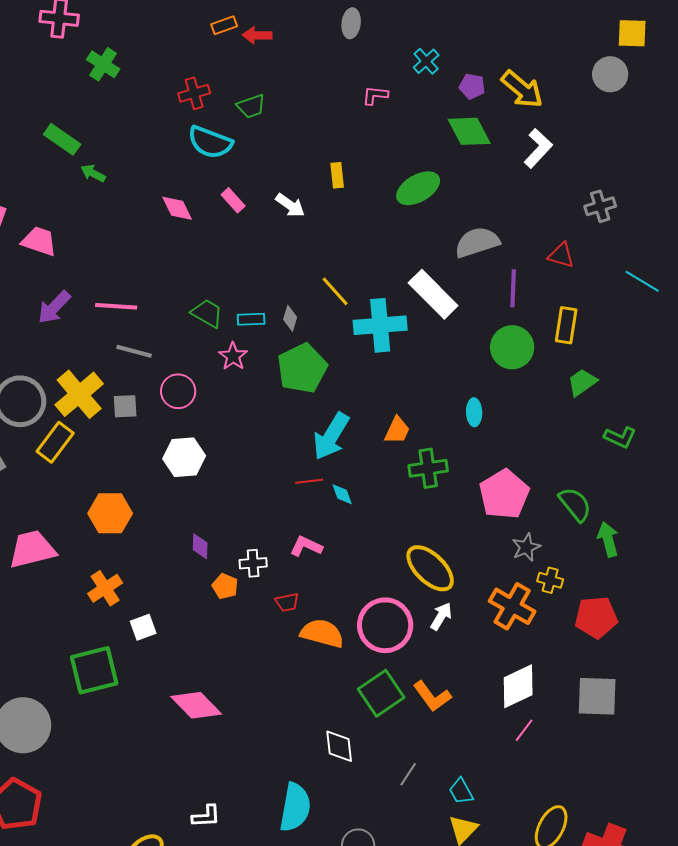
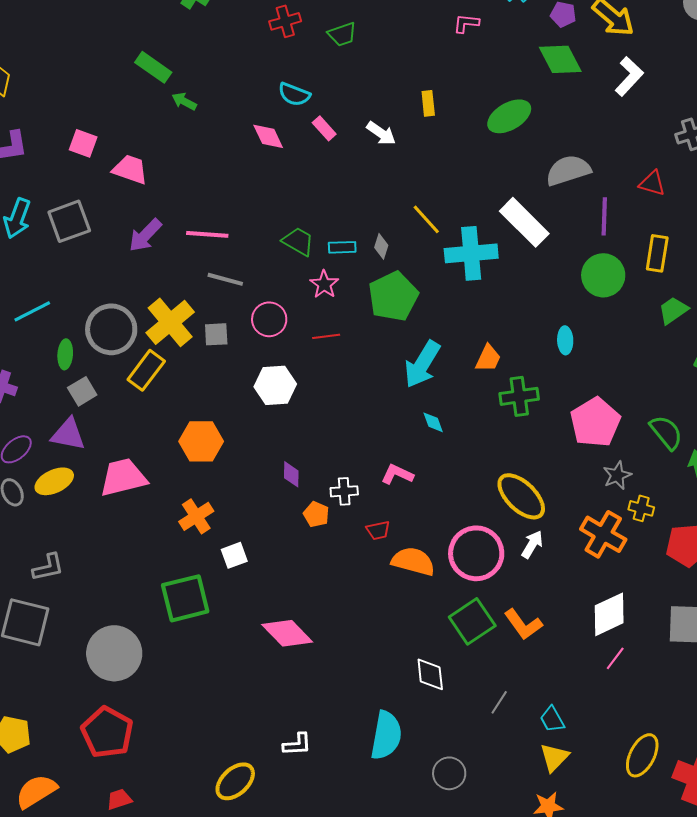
cyan semicircle: (210, 142) -> (294, 94), moved, size x0.7
red line: (309, 481) -> (326, 336), moved

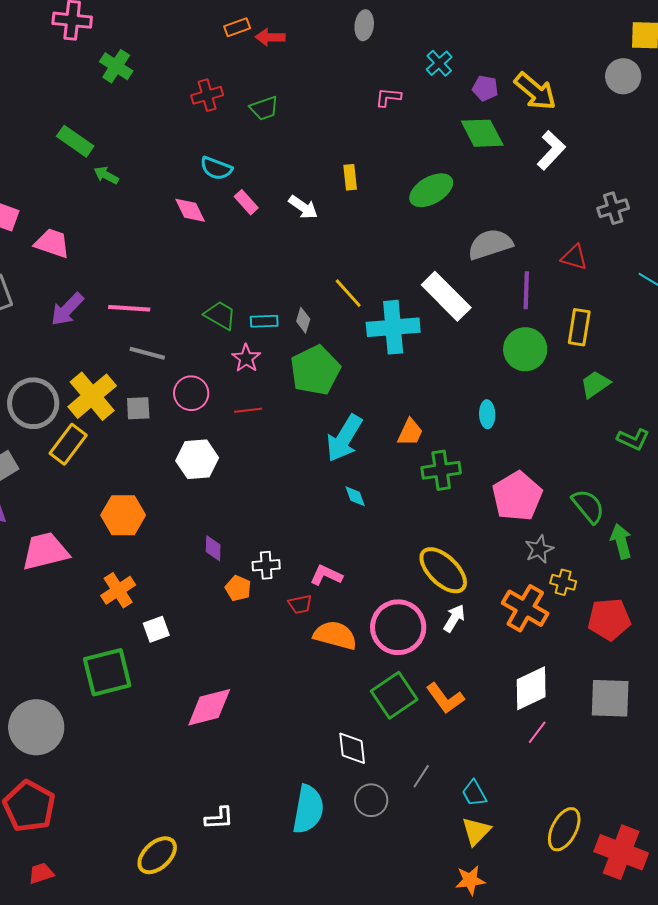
pink L-shape: (397, 474) -> (326, 575), moved
pink diamond: (287, 633) -> (209, 707), turned -60
gray circle: (449, 773) -> (371, 800), moved

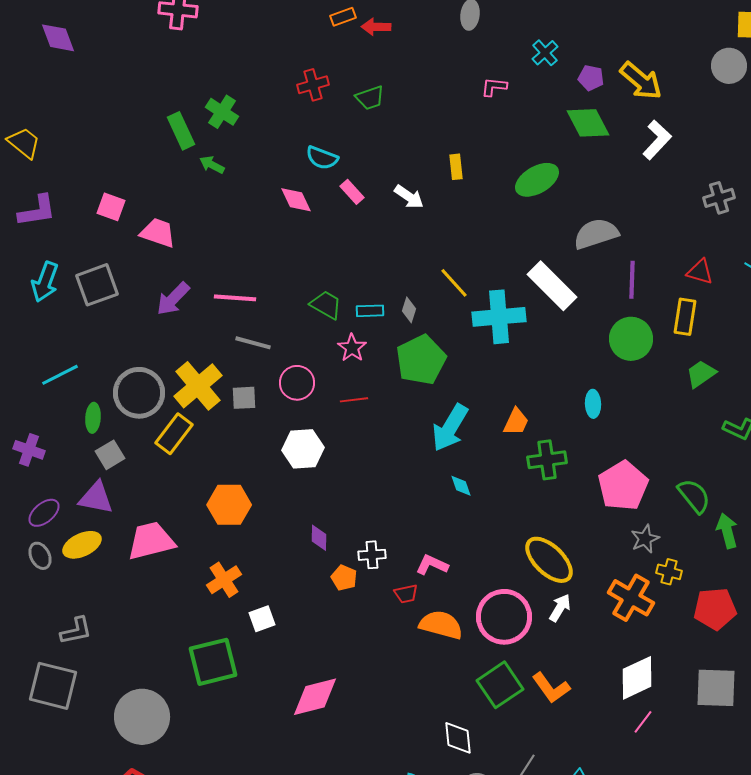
green cross: (116, 66) -> (222, 112), moved
green rectangle: (75, 141) -> (181, 131), turned 30
red triangle: (574, 257) -> (700, 272), moved

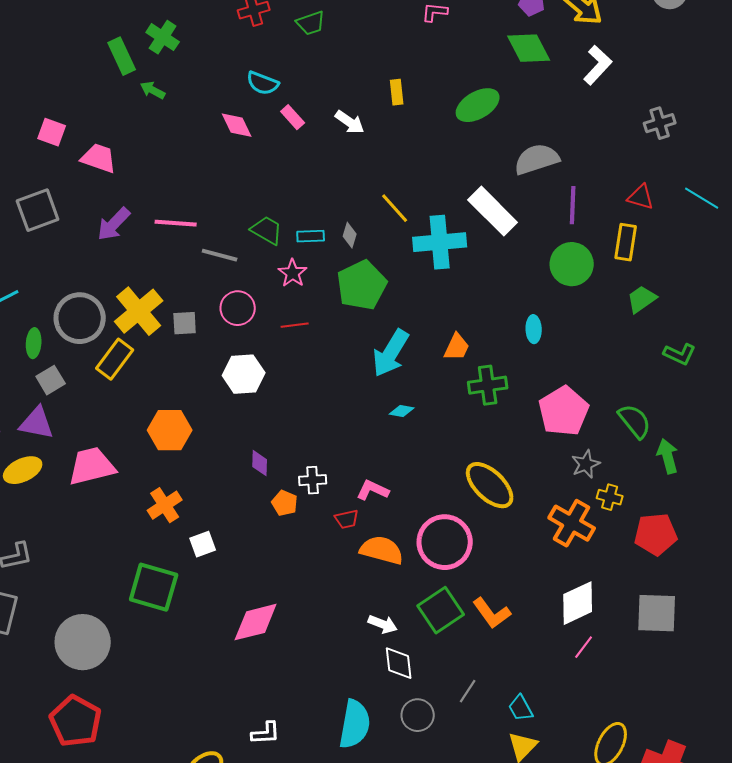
gray line: (253, 343) -> (220, 255), moved
cyan diamond: (461, 486) -> (402, 411), turned -60
white arrow: (560, 608) -> (383, 624), moved, turned 80
green square: (213, 662) -> (154, 587), turned 30

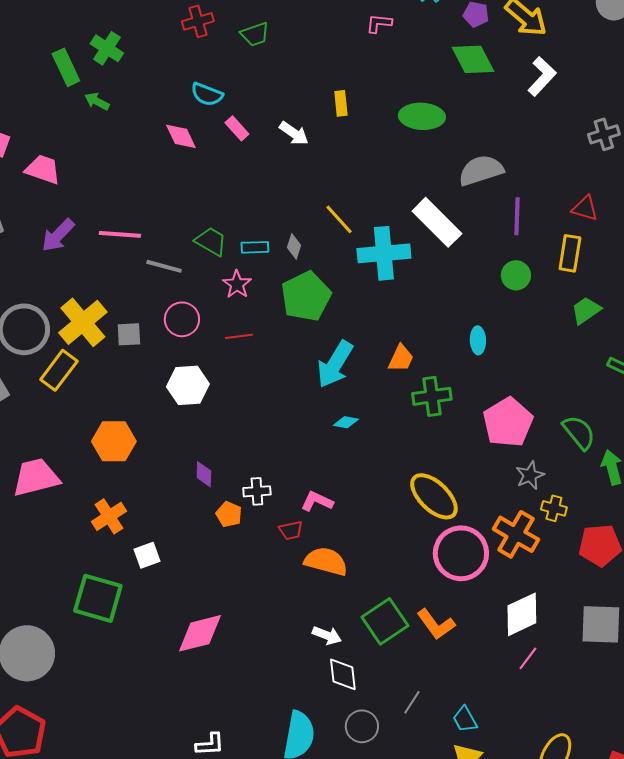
green ellipse: (478, 105) -> (422, 116), turned 33
green circle: (572, 264) -> (516, 275), size x0.7
pink circle: (445, 542) -> (461, 553), moved

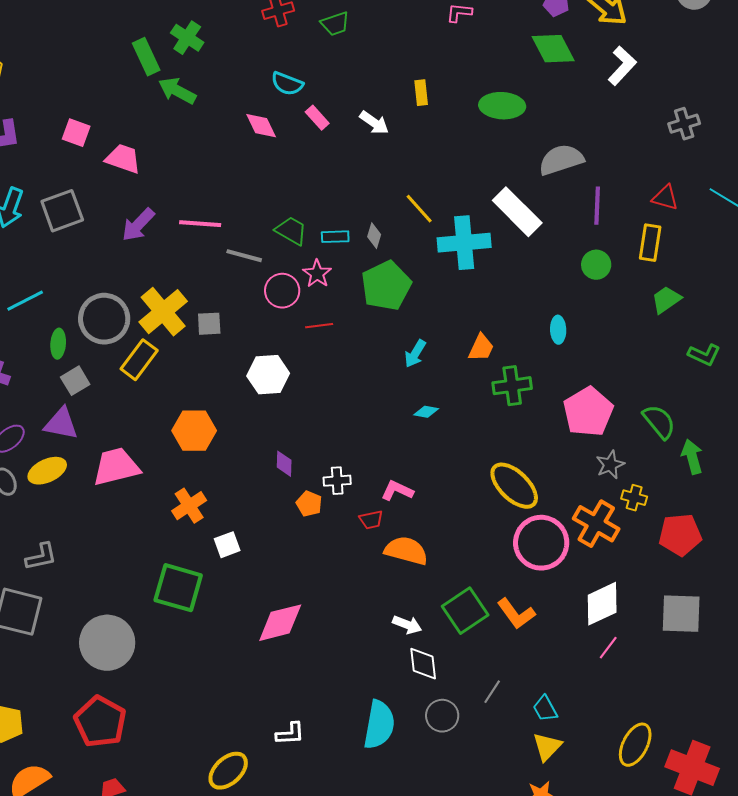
green arrow: (97, 101) -> (177, 91), size x1.5
pink circle: (182, 319) -> (282, 291), moved
cyan arrow: (335, 364) -> (415, 354), size x0.6

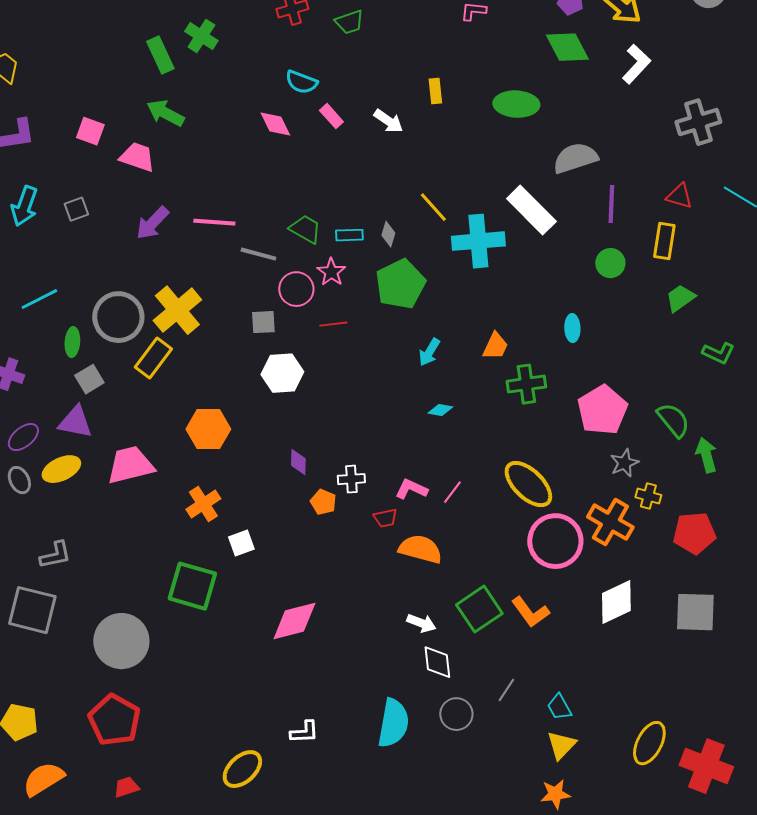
green arrow: (177, 91) -> (165, 113), moved
gray cross: (684, 124) -> (698, 122), size x1.4
gray square: (62, 211) -> (76, 209), size x0.6
gray square: (209, 324) -> (263, 322), moved
pink line: (608, 648) -> (452, 492), moved

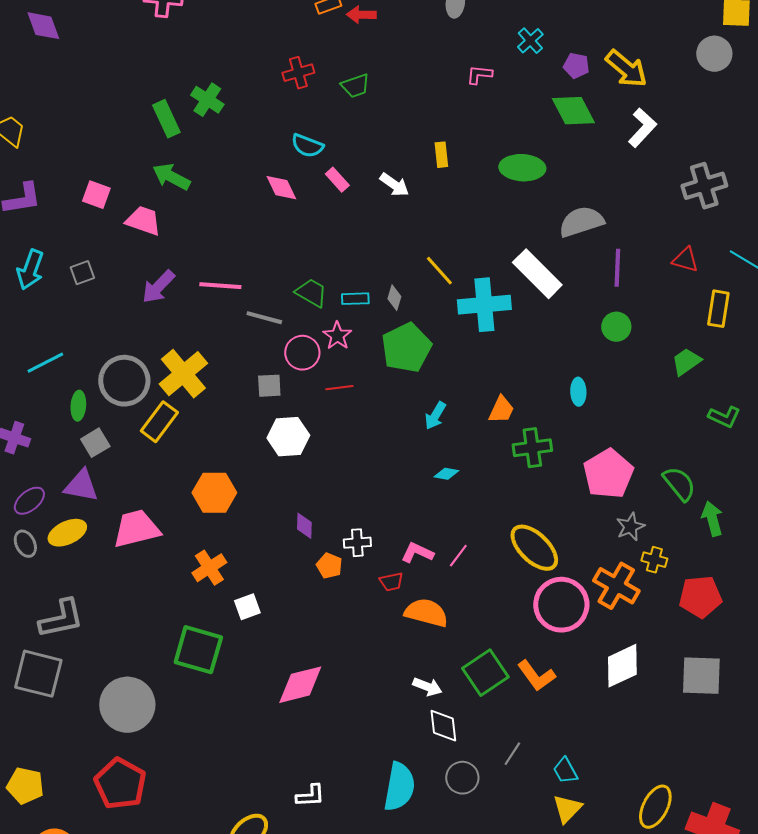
yellow rectangle: (664, 241) -> (718, 309), moved
gray L-shape: (55, 555) -> (61, 619), size x1.4

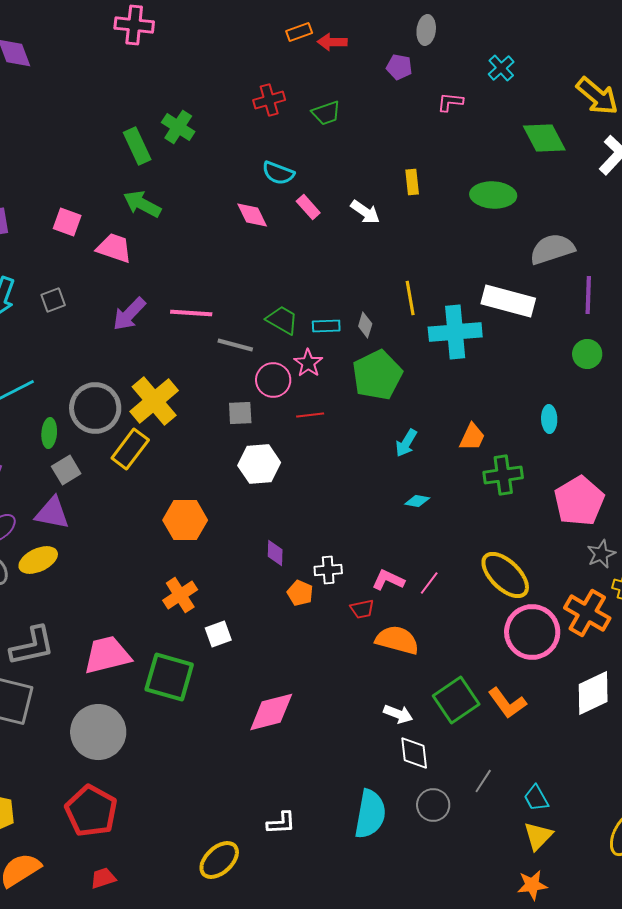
purple pentagon: (576, 66) -> (399, 67), moved
yellow line: (439, 271) -> (410, 298), turned 32
white rectangle: (537, 274) -> (508, 301), turned -30
pink trapezoid: (136, 529) -> (107, 655), moved

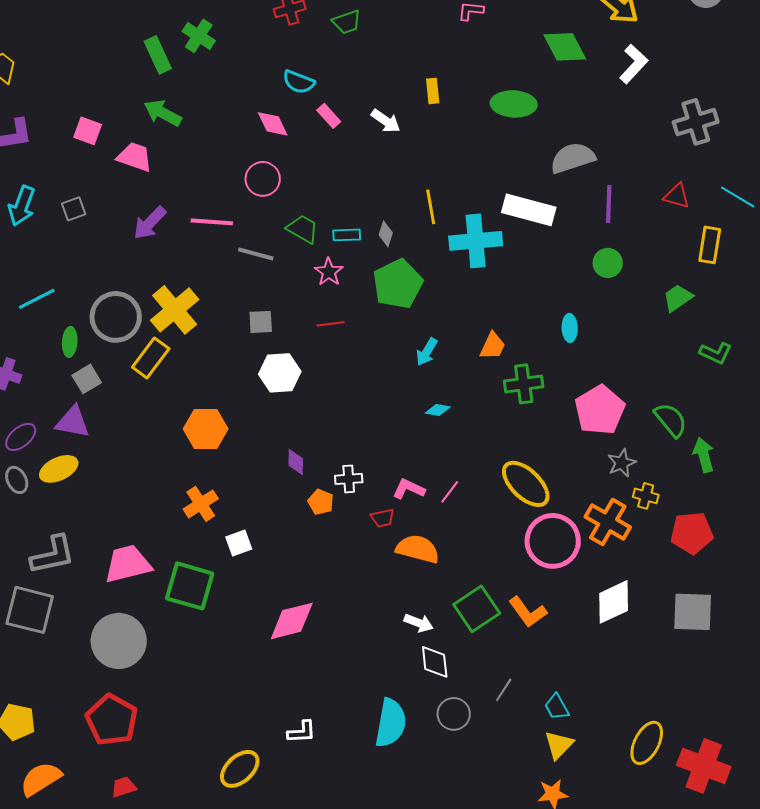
pink circle: (273, 380) -> (263, 179), moved

